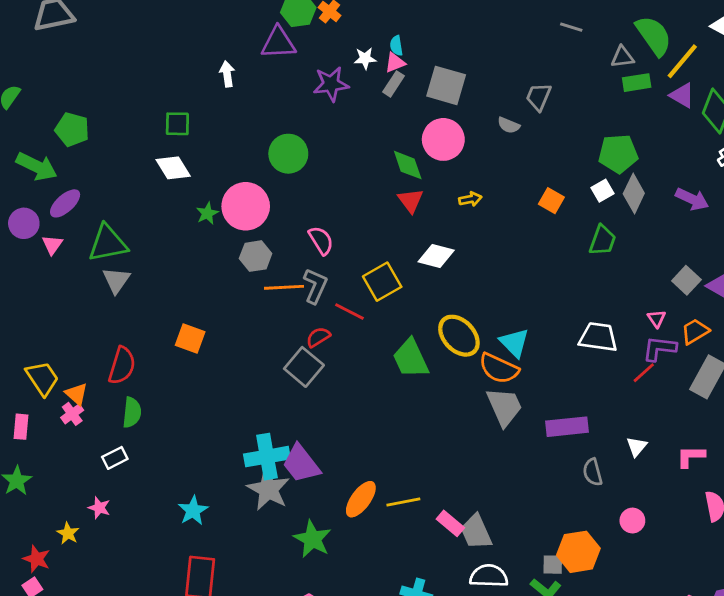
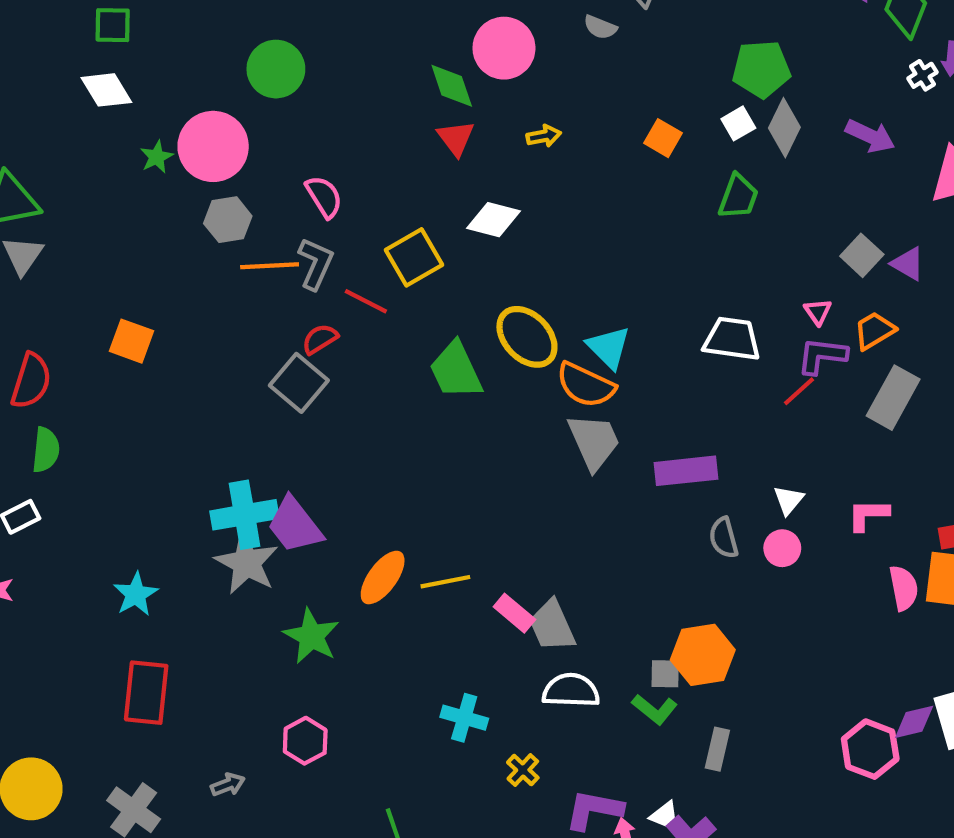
pink circle: (632, 521) -> (782, 548), moved

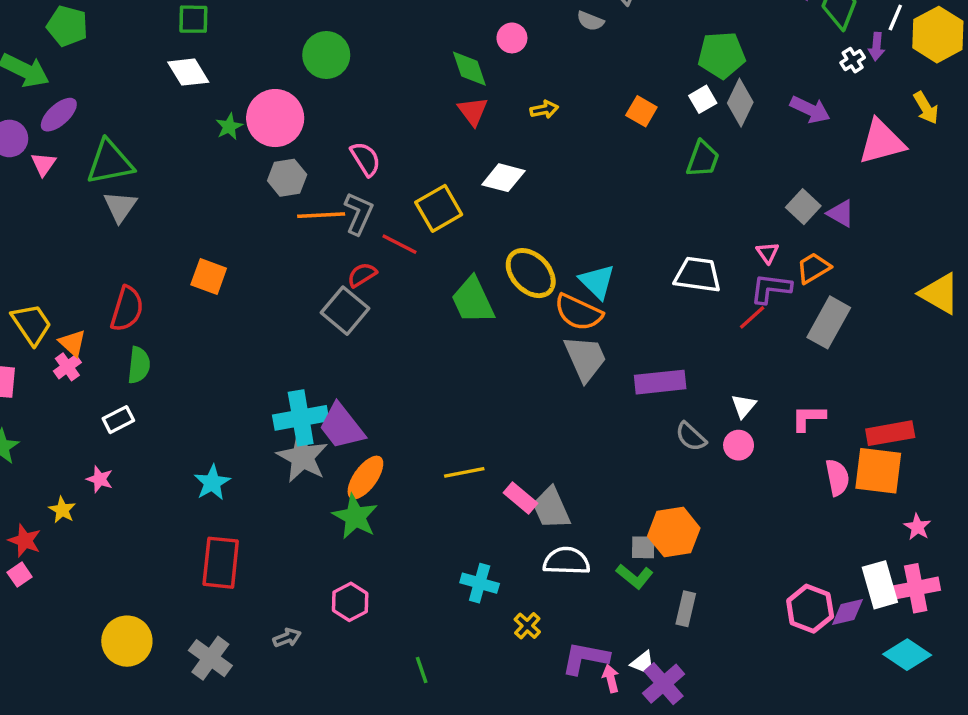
pink circle: (504, 48) -> (512, 38), size x0.6
gray semicircle: (724, 538) -> (691, 437), turned -32
orange ellipse: (383, 578) -> (365, 478), moved
purple diamond: (914, 722) -> (848, 612), moved

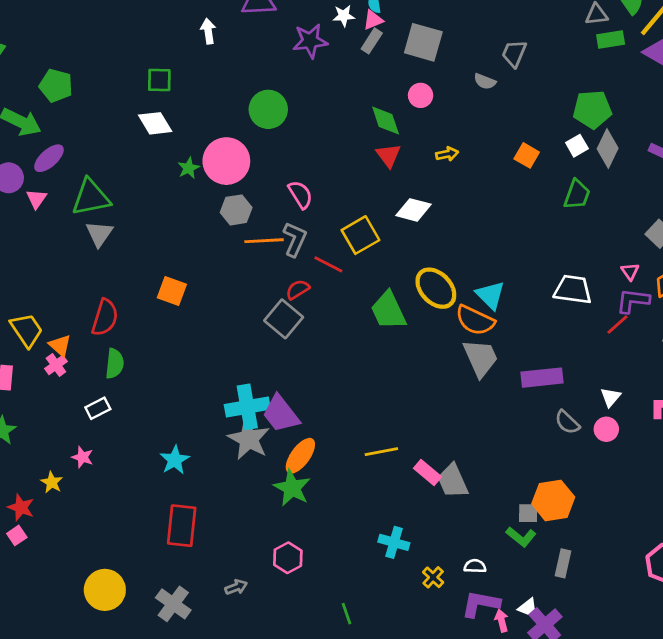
white semicircle: (566, 561) -> (475, 566), moved, size x0.6

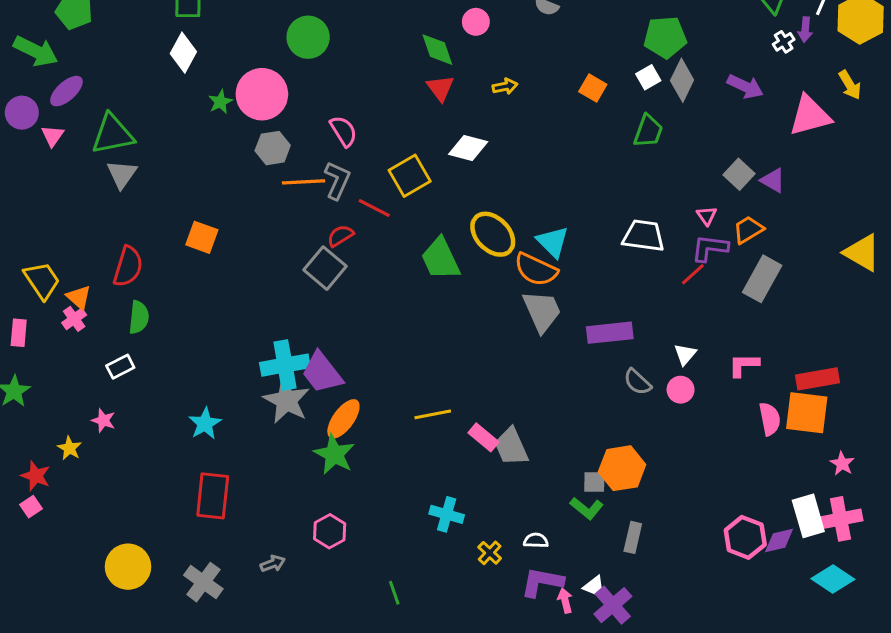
white diamond: (155, 123) -> (183, 53), turned 60

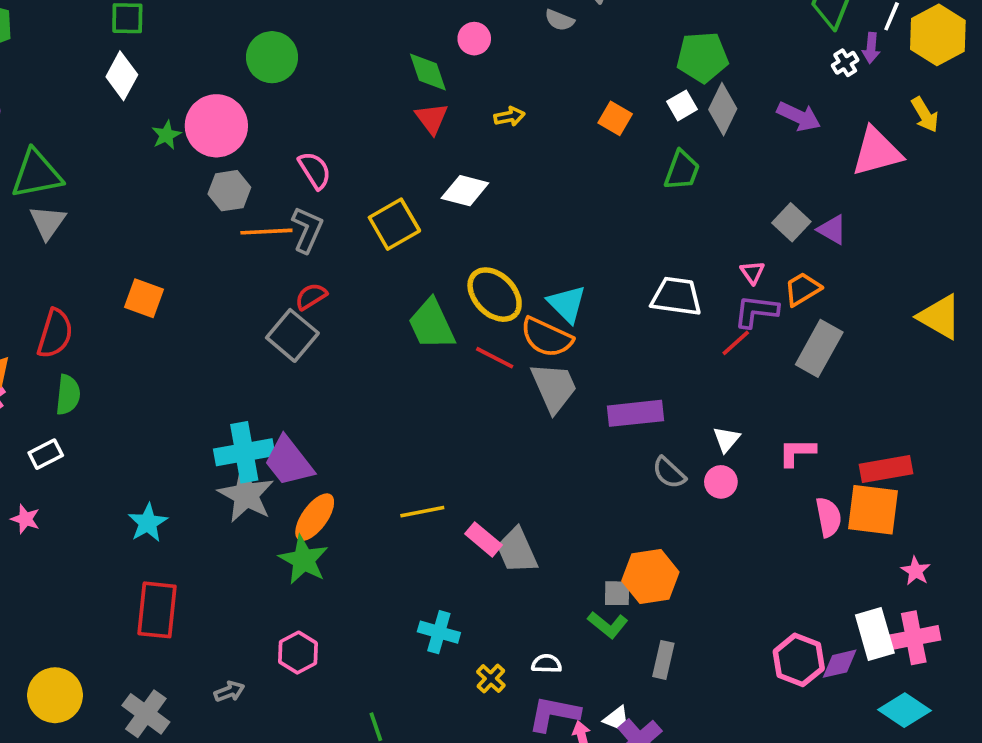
red line: (374, 208) -> (495, 358), moved

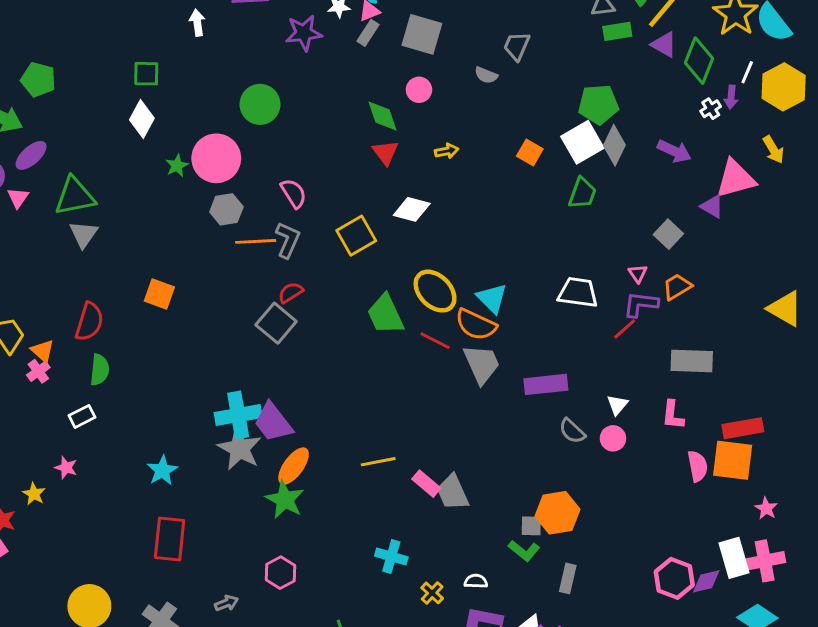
white square: (682, 105) -> (582, 142), size x1.8
purple triangle: (832, 230) -> (712, 206), moved
gray rectangle: (819, 348) -> (692, 361), moved, turned 63
pink L-shape: (797, 452) -> (673, 415), turned -84

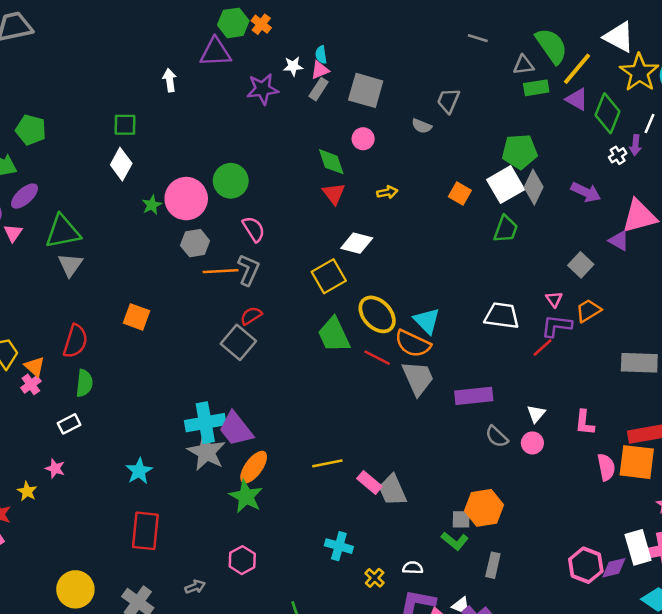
green circle: (260, 104) -> (231, 181), moved
yellow square: (356, 236) -> (329, 276), moved
gray rectangle: (692, 361) -> (639, 363), moved

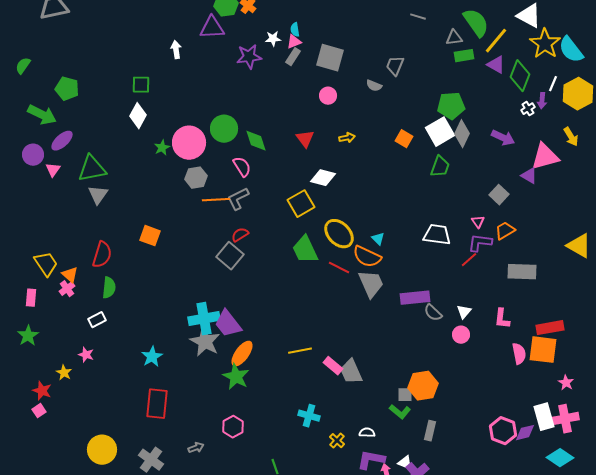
green diamond: (331, 162) -> (256, 141), moved
gray L-shape: (249, 270) -> (238, 199), turned -140
cyan triangle: (427, 321) -> (378, 239), size x0.6
gray rectangle: (639, 363) -> (522, 272), moved
gray semicircle: (497, 437) -> (433, 313), moved

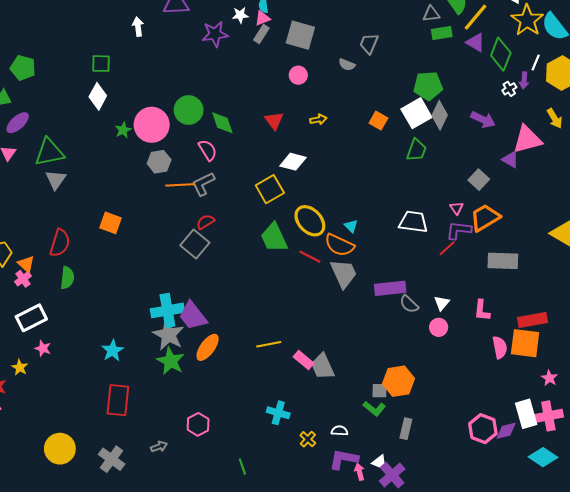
orange trapezoid: (505, 231) -> (485, 218), size x1.4
white rectangle: (97, 320) -> (31, 318), moved, size x1.6
green star: (236, 377) -> (171, 361), moved

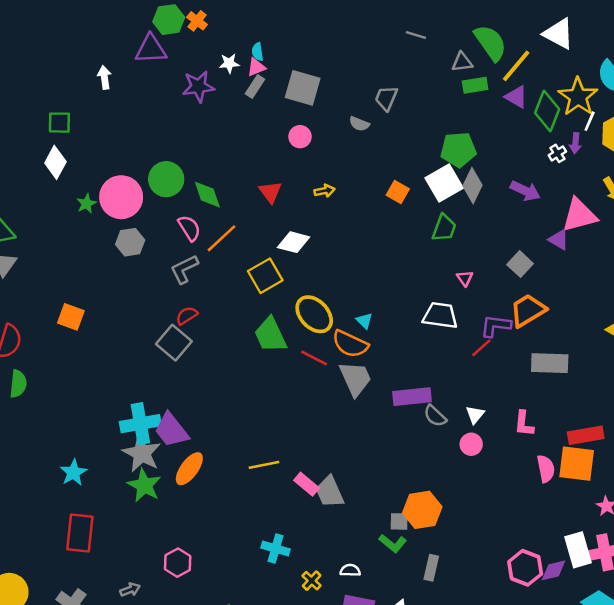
yellow star: (527, 20) -> (578, 97), moved
orange line: (180, 185) -> (221, 238), moved, turned -40
pink triangle: (457, 208) -> (465, 278), moved

